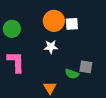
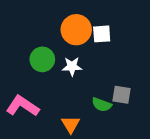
green circle: (12, 29) -> (42, 59), moved
pink L-shape: (16, 62) -> (23, 106), moved, turned -55

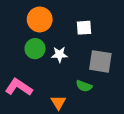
orange circle: (76, 30) -> (40, 19), moved
gray square: (121, 95) -> (100, 61), moved, size x1.5

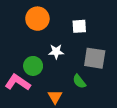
green circle: (35, 49) -> (33, 66), moved
green semicircle: (84, 86) -> (79, 81), turned 32

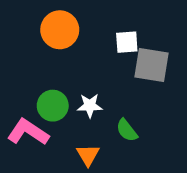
white star: (56, 52) -> (90, 106), moved
gray square: (95, 58) -> (151, 65), moved

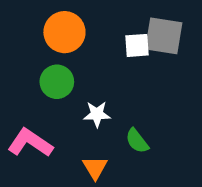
gray square: (151, 65) -> (164, 36), moved
green circle: (53, 106) -> (57, 82), moved

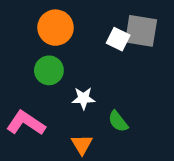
white square: (137, 45) -> (118, 39), turned 30

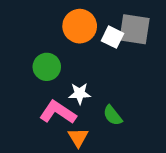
orange circle: (56, 28) -> (80, 26), moved
pink L-shape: (26, 123) -> (58, 112), moved

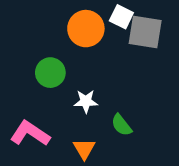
white square: (113, 37) -> (121, 17), moved
pink L-shape: (58, 112) -> (30, 134), moved

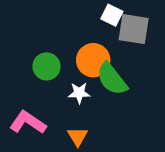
orange circle: (86, 29) -> (93, 60), moved
green semicircle: (121, 125) -> (112, 79), moved, size x1.6

